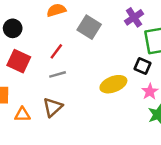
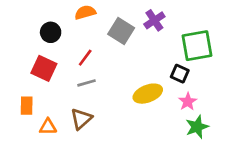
purple cross: (134, 17) -> (154, 20), moved
black circle: (13, 28) -> (51, 32), moved

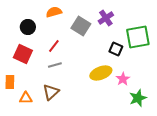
black square: (180, 74) -> (116, 49), moved
pink star: (188, 102) -> (123, 79), moved

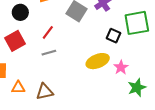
red square: (23, 54) -> (15, 41), turned 36
brown triangle: (51, 92) -> (45, 92), moved, turned 30

